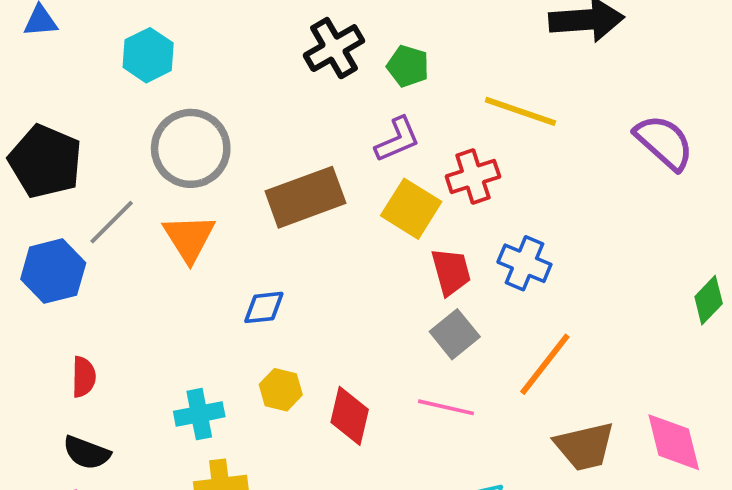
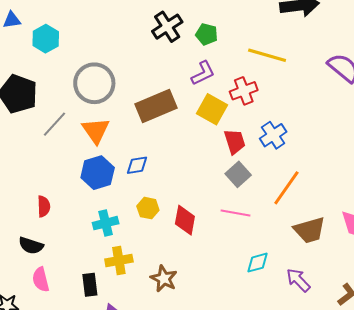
cyan hexagon: (148, 55) -> (46, 39), moved
blue cross: (524, 263) -> (273, 135), turned 36
blue hexagon: (53, 271) -> (98, 173), moved
black semicircle: (87, 453) -> (31, 245), moved

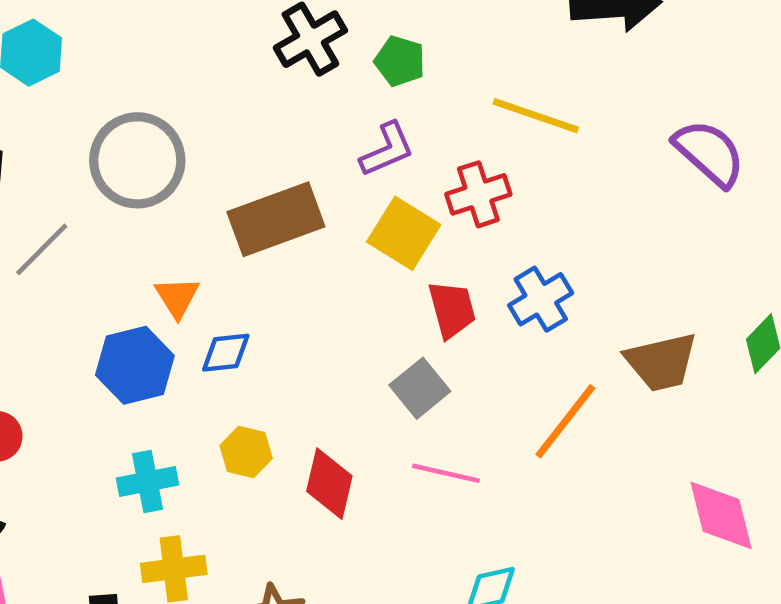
orange triangle: (96, 130) -> (177, 297), moved, size x0.7
gray square: (238, 174) -> (420, 388), moved
brown trapezoid: (310, 230) -> (661, 362), moved

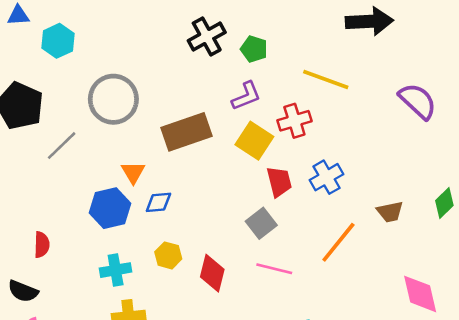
brown trapezoid: (661, 362) -> (390, 212), size x0.7

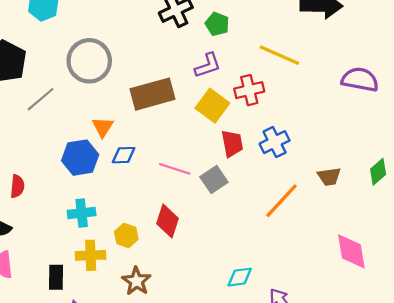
purple semicircle: (418, 101) -> (360, 80), turned -36
yellow hexagon: (168, 255) -> (126, 236), moved
pink line: (274, 269) -> (175, 169), moved

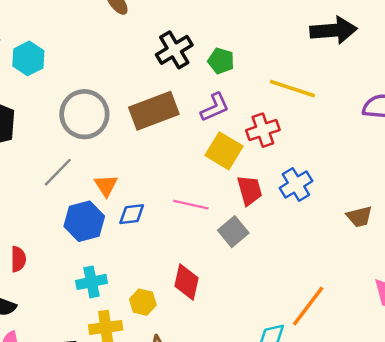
brown rectangle: (152, 94) -> (154, 111), moved
gray line: (41, 99) -> (58, 172), moved
pink line: (175, 169) -> (191, 205), moved
orange line: (281, 201) -> (308, 306), moved

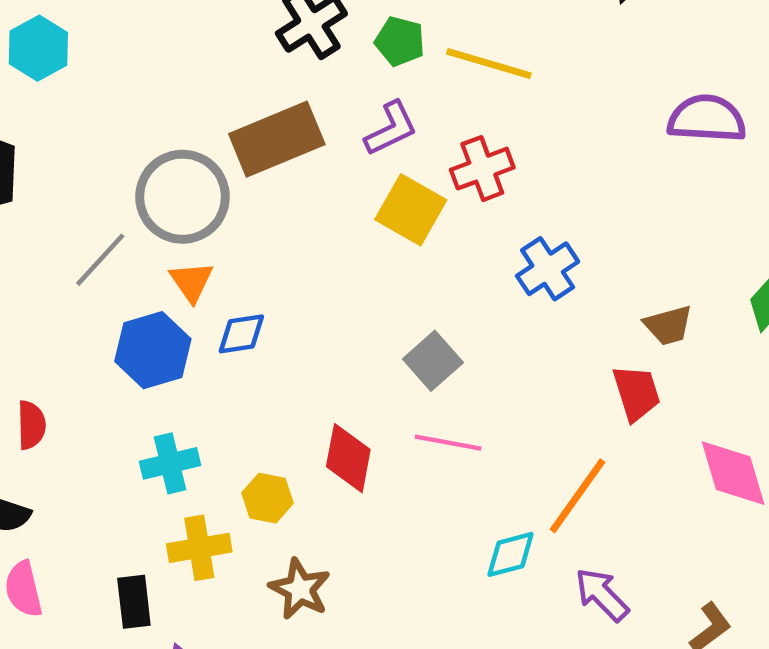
yellow line: (292, 89) -> (489, 64), moved
gray circle: (84, 114) -> (183, 197), moved
red trapezoid: (250, 190) -> (636, 393), moved
pink line: (191, 205) -> (448, 443), moved

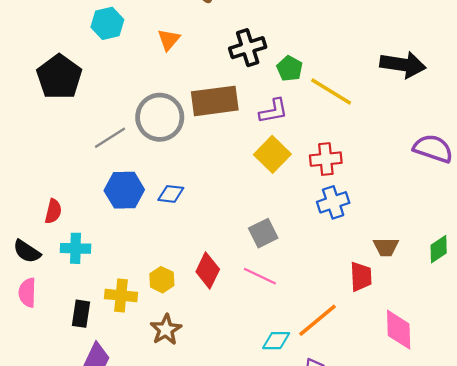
red cross: (482, 169) -> (326, 159), moved
orange triangle: (191, 282) -> (169, 40), moved
cyan cross: (170, 463) -> (75, 248), moved

